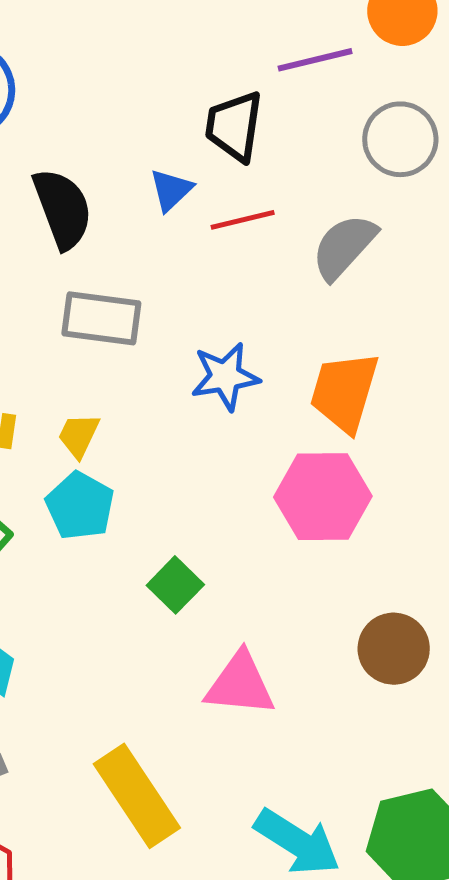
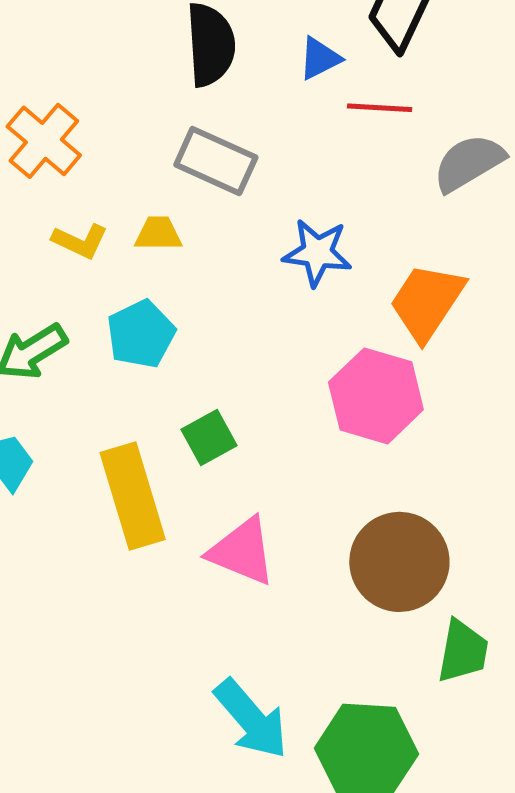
yellow trapezoid: (79, 435) -> (158, 234), moved, turned 48
brown circle: (394, 649) -> (399, 562), size x1.4
yellow rectangle: (137, 796) -> (133, 496), moved

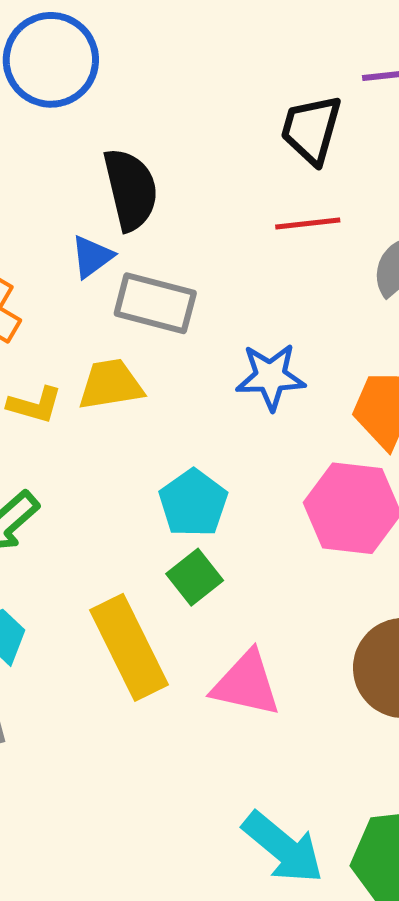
blue triangle: (320, 58) -> (92, 257), moved
yellow trapezoid: (158, 234) -> (111, 385), size x1.4
cyan pentagon: (141, 334) -> (193, 503), moved

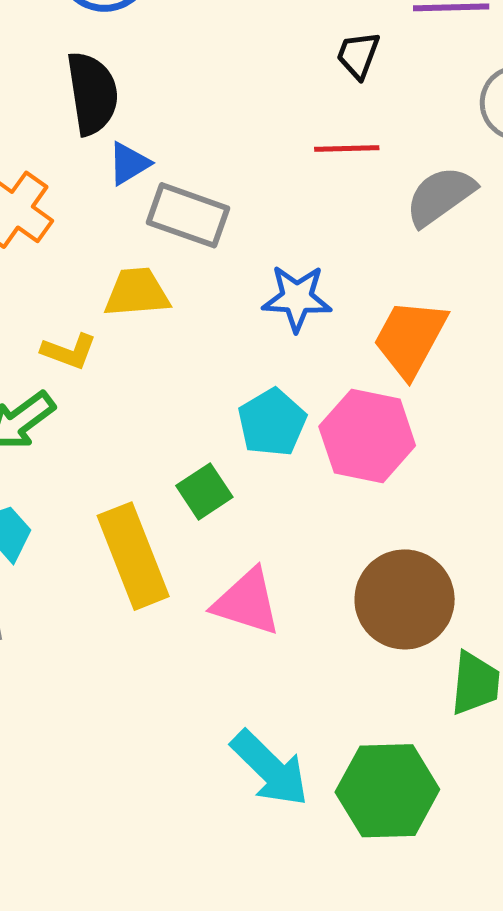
black trapezoid: (311, 129) -> (358, 55), size x0.7
black semicircle: (131, 189) -> (92, 93), moved
yellow L-shape: (35, 405) -> (69, 351), moved
cyan pentagon: (193, 503) -> (272, 423), moved

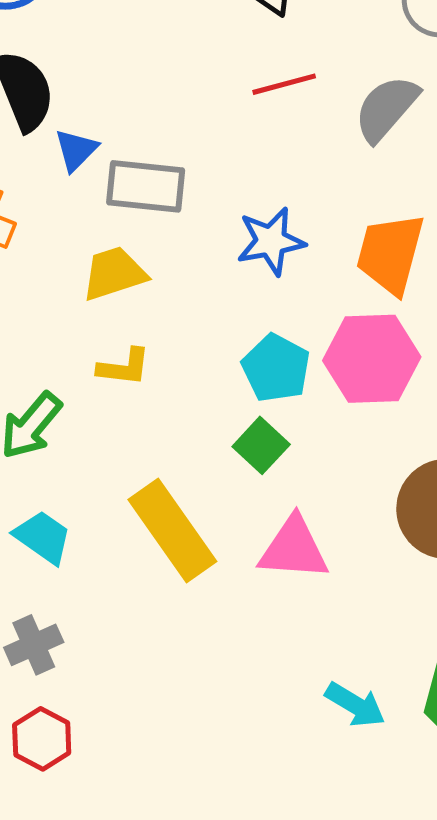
yellow L-shape: (69, 351) -> (124, 367), moved
green square: (204, 491) -> (261, 445), moved
cyan arrow: (270, 768) -> (355, 705), size x0.7

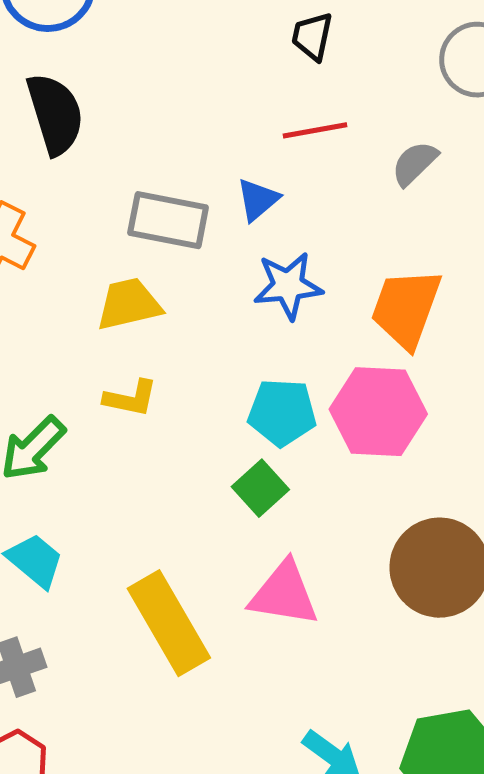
gray semicircle: (386, 108) -> (415, 163), size x0.7
blue triangle: (76, 150) -> (258, 200), moved
cyan pentagon: (276, 368) -> (282, 412), turned -30
yellow rectangle: (172, 530) -> (169, 623), moved

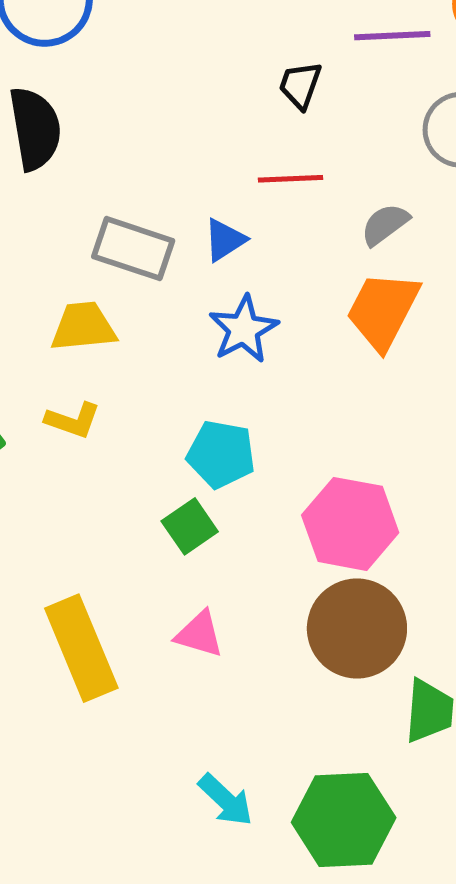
blue star: (288, 286) -> (244, 329), turned -30
orange trapezoid: (406, 308) -> (383, 310), moved
pink hexagon: (378, 412) -> (350, 524), moved
pink triangle: (284, 594) -> (199, 634), size x0.7

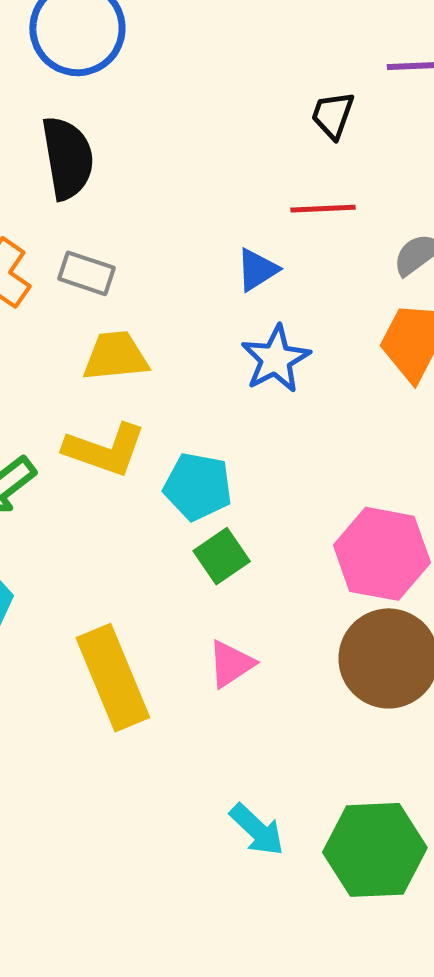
gray rectangle: (133, 249) -> (87, 273), moved, size x0.7
yellow L-shape: (73, 420) -> (105, 450), size x1.5
cyan pentagon: (221, 454) -> (198, 486), moved
pink triangle: (199, 634) -> (231, 664), turned -50

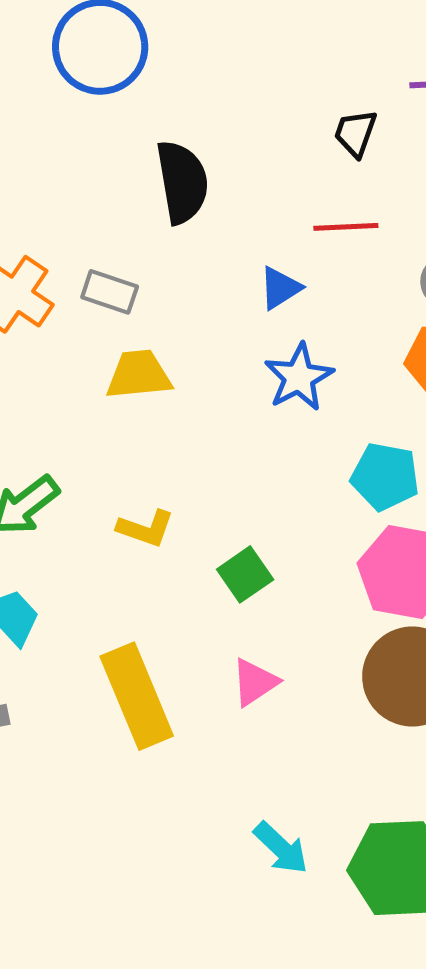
black semicircle: (68, 158) -> (182, 182), moved
yellow L-shape: (105, 450) -> (146, 528), moved, size x0.7
cyan pentagon: (198, 486) -> (385, 477), moved

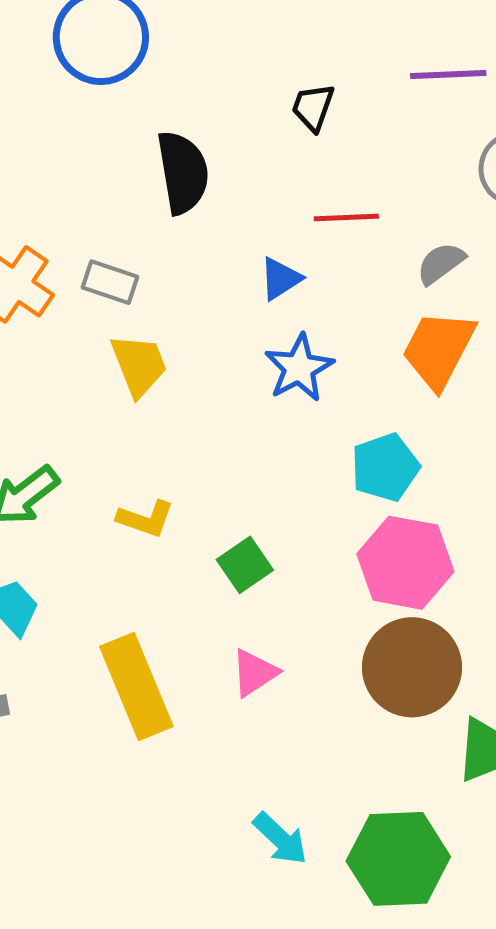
black trapezoid: (355, 133) -> (313, 107), moved
yellow trapezoid: (139, 375) -> (139, 365), turned 74
cyan pentagon: (385, 477) -> (385, 467), turned -30

